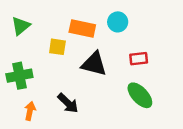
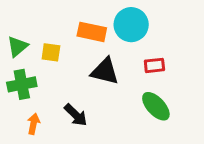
cyan circle: (118, 22) -> (131, 25), size x1.5
green triangle: (21, 26) -> (17, 46), moved
yellow square: (57, 47) -> (51, 52), moved

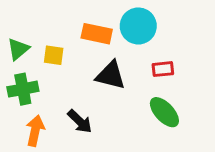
orange arrow: (33, 124) -> (35, 131), size x1.4

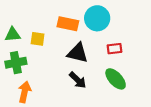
green triangle: (18, 49) -> (13, 35), turned 35
black arrow: (80, 121) -> (78, 80), moved

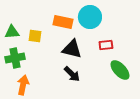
green ellipse: (116, 79) -> (120, 70), moved

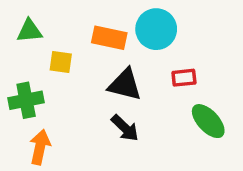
green triangle: (12, 32) -> (29, 31), moved

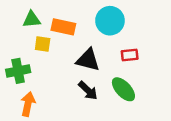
green triangle: (29, 31) -> (32, 19), moved
orange rectangle: (109, 38) -> (63, 27), moved
green ellipse: (208, 121) -> (123, 89), moved

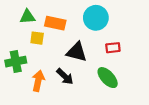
black arrow: (88, 91) -> (65, 77), moved
orange arrow: (28, 104) -> (38, 81), moved

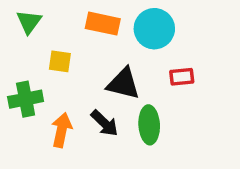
green triangle: (27, 17) -> (29, 22), moved, turned -49
orange rectangle: (55, 23) -> (103, 24), moved
green ellipse: (108, 78) -> (149, 125), moved, turned 40

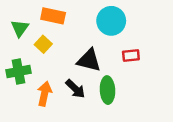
green triangle: (29, 22) -> (20, 28), moved
orange rectangle: (103, 24) -> (53, 16), moved
yellow square: (60, 61) -> (43, 44), turned 35

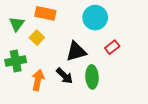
red rectangle: (131, 55) -> (112, 47), turned -32
black triangle: (89, 60) -> (76, 51), turned -30

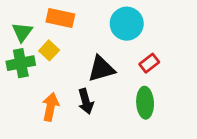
green cross: (16, 61) -> (21, 63), moved
black arrow: (64, 76) -> (86, 101), turned 30
green ellipse: (92, 77) -> (145, 103), moved

